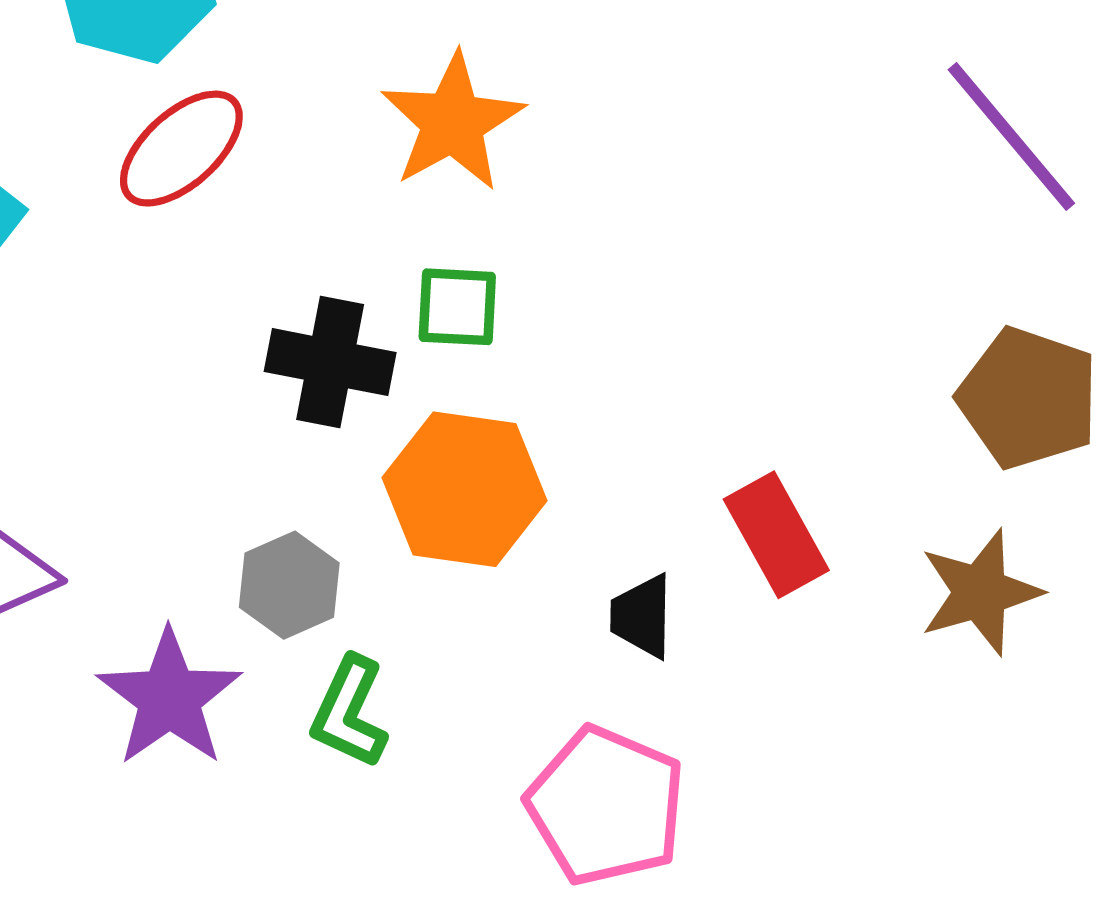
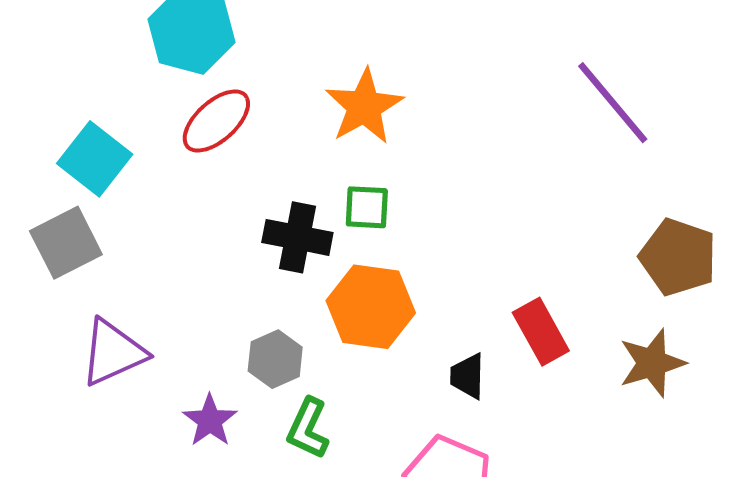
purple line: (1011, 137) -> (613, 103), moved
purple star: (169, 698) -> (210, 421), size x0.7

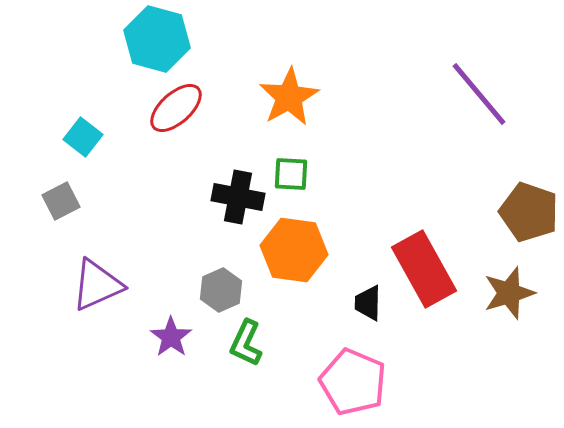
cyan square: (95, 159) -> (83, 137), size x0.7
gray square: (66, 243) -> (61, 201), size x0.7
red rectangle: (541, 332) -> (424, 269), size x1.5

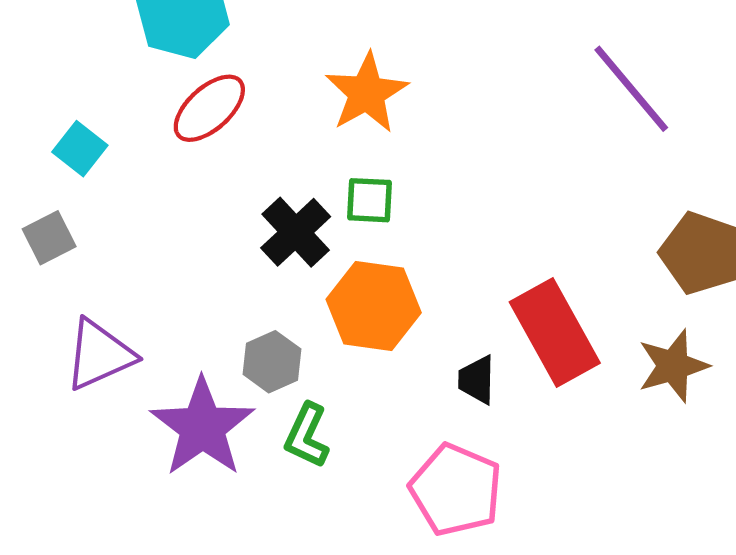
black cross: (238, 197) -> (296, 232), turned 36
purple star: (171, 337) -> (202, 427), size x1.8

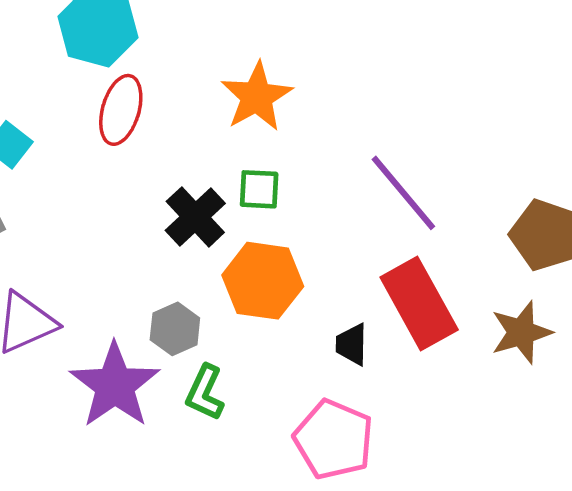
purple line: (631, 89) -> (403, 193), moved
red ellipse: (209, 108) -> (121, 110), turned -32

